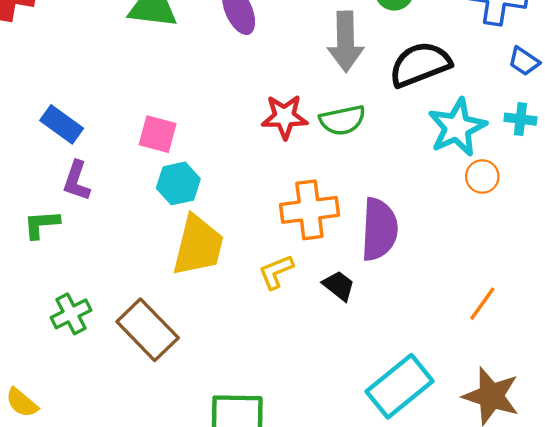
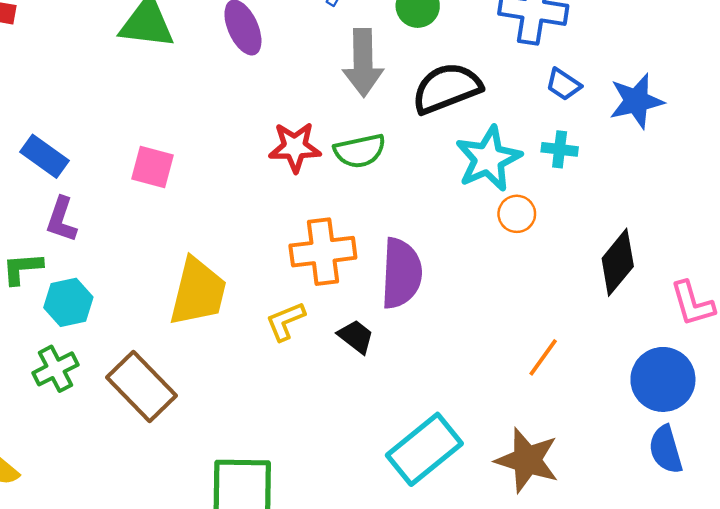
cyan hexagon: (178, 183) -> (68, 302), moved
orange line: (482, 304) -> (543, 357), moved

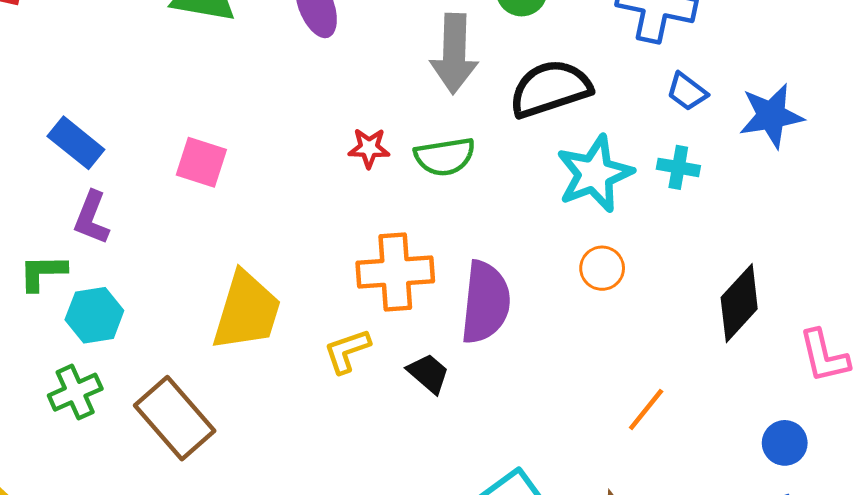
red star: (295, 147) -> (369, 148), size x0.7
orange circle: (517, 214) -> (602, 268), moved
blue circle: (663, 379) -> (785, 443), size x0.6

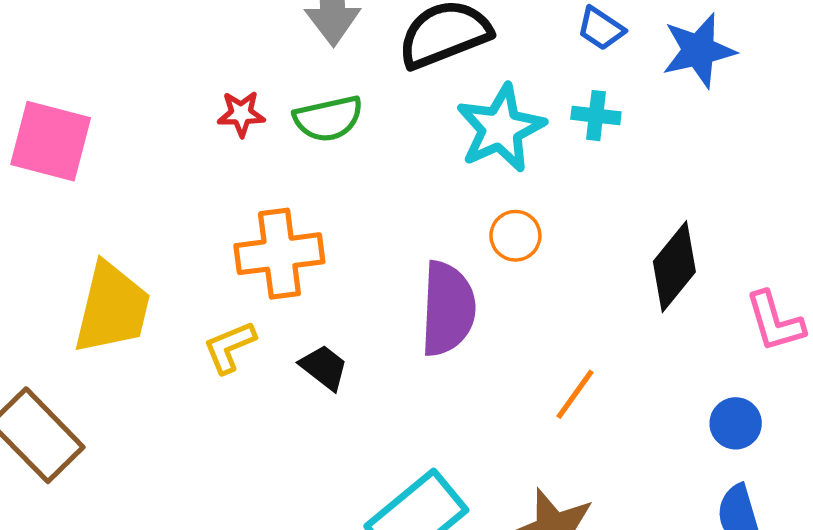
pink square: (201, 162) -> (51, 141), size x1.4
purple semicircle: (485, 302) -> (448, 309), moved

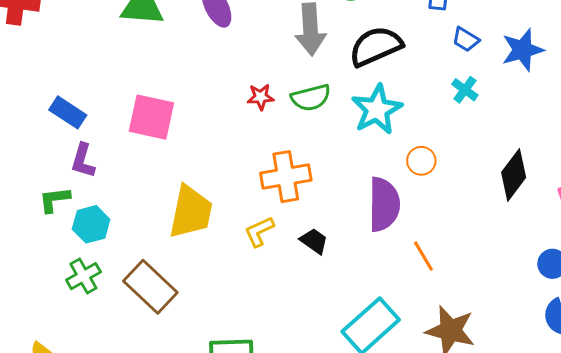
cyan cross: (596, 116) -> (465, 90), turned 32
cyan star: (501, 128) -> (377, 109), moved
orange line: (575, 394) -> (423, 256), moved, turned -64

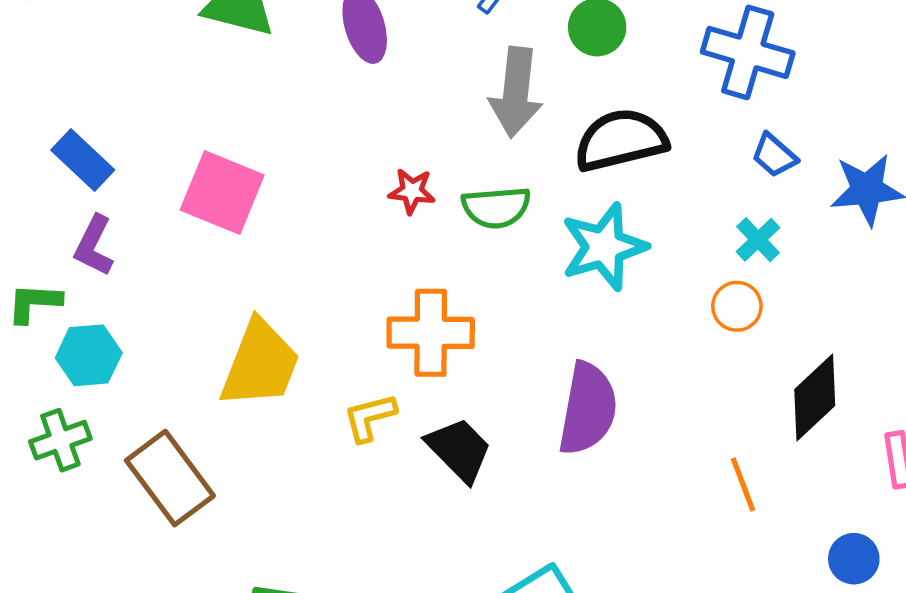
orange circle: (421, 161) -> (737, 306), moved
black trapezoid: (314, 241) -> (459, 450), size x1.4
orange line: (423, 256) -> (743, 484), moved

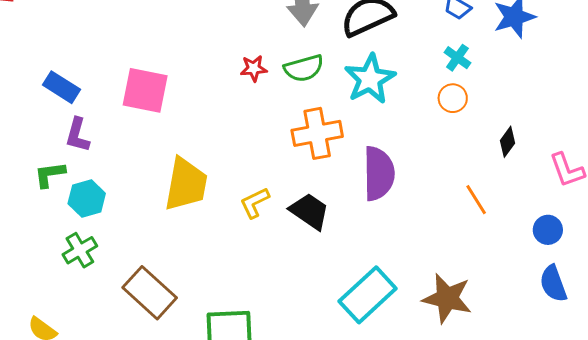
orange cross: (431, 333) -> (317, 133), moved
black diamond: (815, 398) -> (507, 142), size x0.6
brown rectangle: (170, 478) -> (150, 293), moved

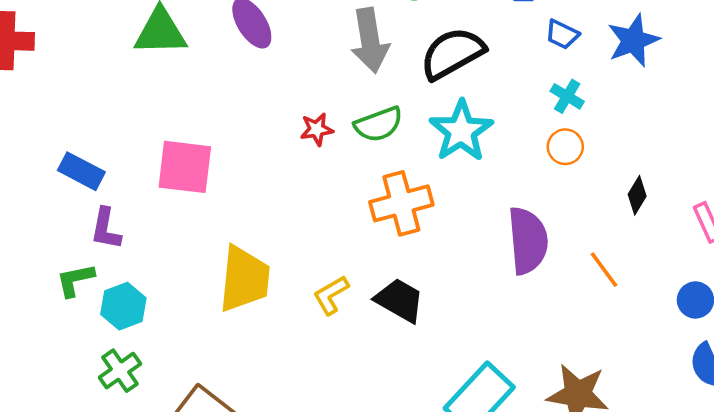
purple semicircle: (379, 173) -> (528, 241), moved

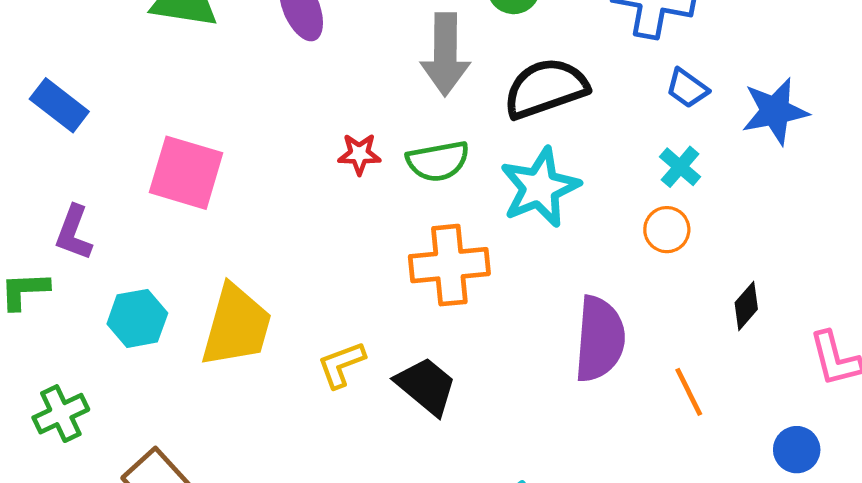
blue rectangle: (81, 171) -> (59, 105), moved
cyan hexagon: (123, 306) -> (137, 318), moved

